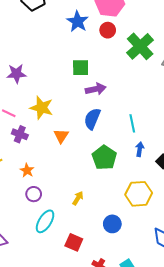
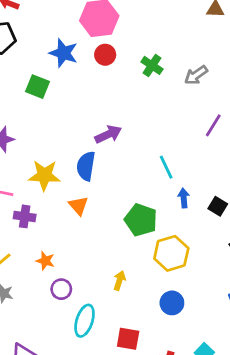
green cross: (140, 46) -> (152, 65), size x0.6
green square: (81, 68) -> (37, 87), moved, turned 36
blue semicircle: (92, 119) -> (86, 166), moved
yellow hexagon: (139, 194) -> (171, 253), moved

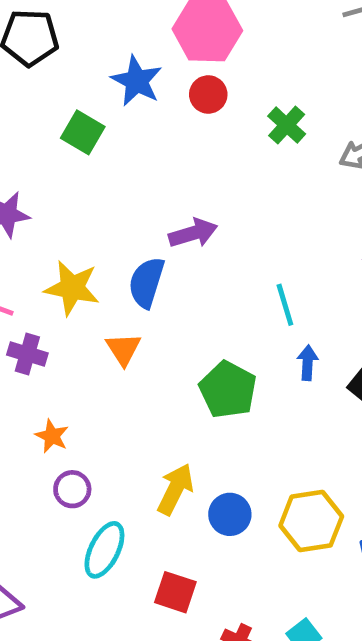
yellow hexagon: (171, 253) -> (311, 521), moved
yellow arrow: (119, 280) -> (175, 489), size x1.5
blue circle: (172, 303) -> (230, 514), moved

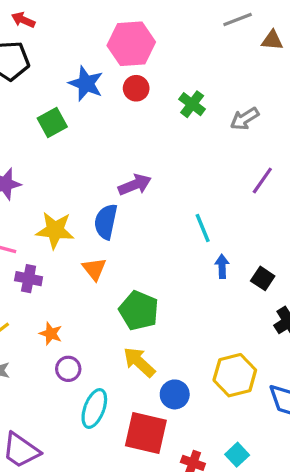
green square: (83, 132) -> (52, 122), turned 36
green pentagon: (228, 390) -> (139, 311), moved
yellow arrow: (175, 489) -> (139, 362), turned -68
blue circle: (230, 514) -> (175, 394), moved
red square: (175, 592) -> (146, 433), size x1.5

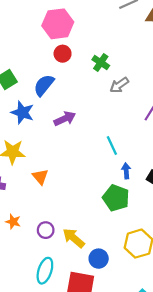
blue star: (86, 84) -> (22, 113), moved
gray arrow: (245, 119) -> (119, 85), moved
blue semicircle: (106, 222) -> (44, 85), moved, turned 30
green pentagon: (139, 311) -> (116, 198), moved
purple circle: (68, 369) -> (46, 230), moved

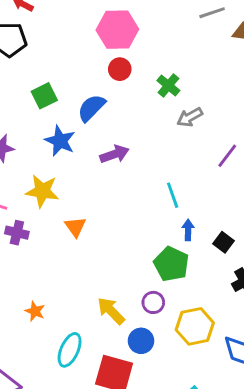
orange star: (13, 222) -> (35, 311), moved
purple circle: (46, 230) -> (153, 302), moved

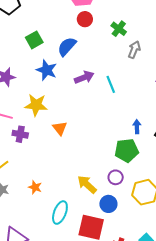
gray arrow: (190, 117) -> (134, 50), turned 144
cyan line: (173, 195) -> (111, 84), moved
green pentagon: (171, 264) -> (127, 150), turned -30

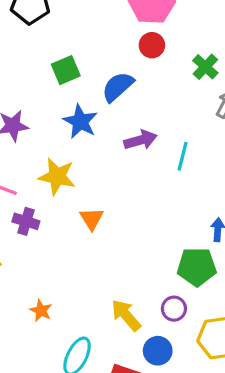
cyan line: (111, 84) -> (183, 156), turned 30

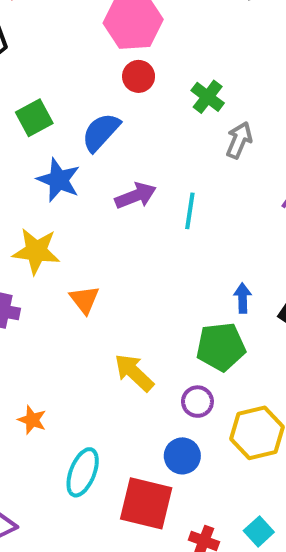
yellow arrow: (126, 315) -> (134, 373), moved

